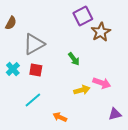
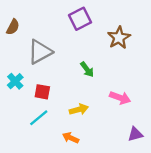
purple square: (83, 16) -> (80, 19), moved
red square: (36, 70) -> (42, 92), moved
yellow arrow: (82, 90) -> (79, 109), moved

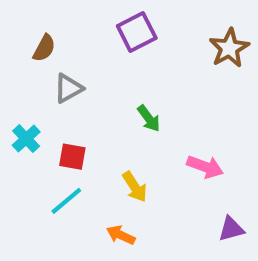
brown semicircle: (13, 27) -> (44, 48), moved
brown star: (119, 38) -> (229, 48), moved
gray triangle: (40, 52) -> (68, 88), size x0.7
yellow arrow: (79, 109) -> (135, 187), turned 72

